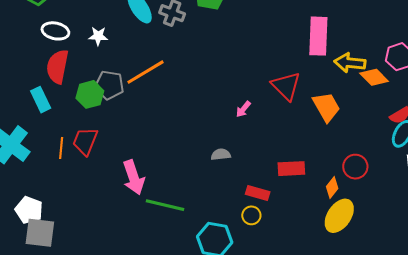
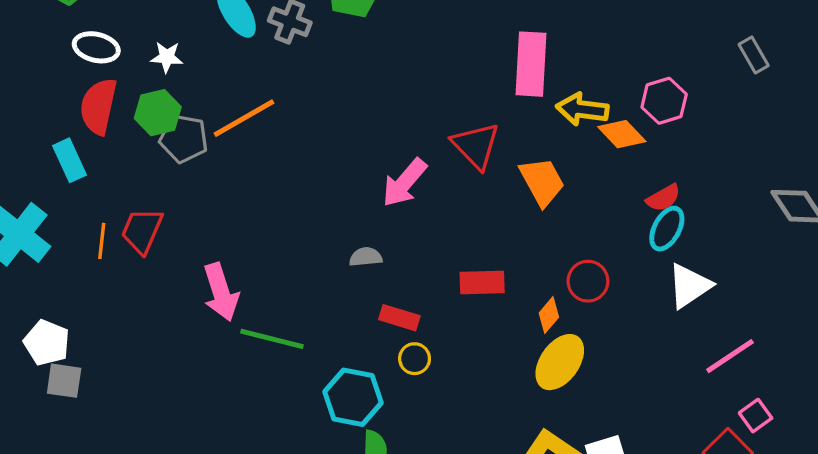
green hexagon: (90, 94) -> (158, 113), moved
pink arrow: (243, 109) -> (404, 183), size x1.8
red rectangle: (258, 193) -> (399, 318), moved
gray square: (40, 233) -> (64, 381), size x0.7

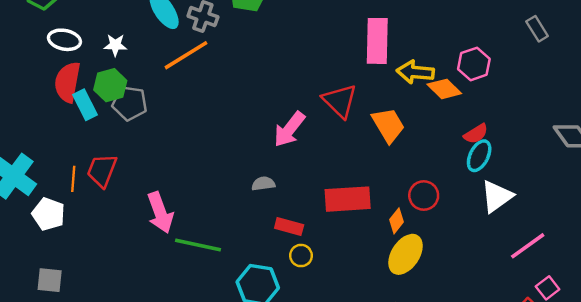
orange line: (244, 118) -> (186, 55), moved
cyan rectangle: (70, 160) -> (85, 105), moved
red rectangle: (482, 282) -> (348, 199), size x1.4
white pentagon: (47, 343) -> (48, 214), moved

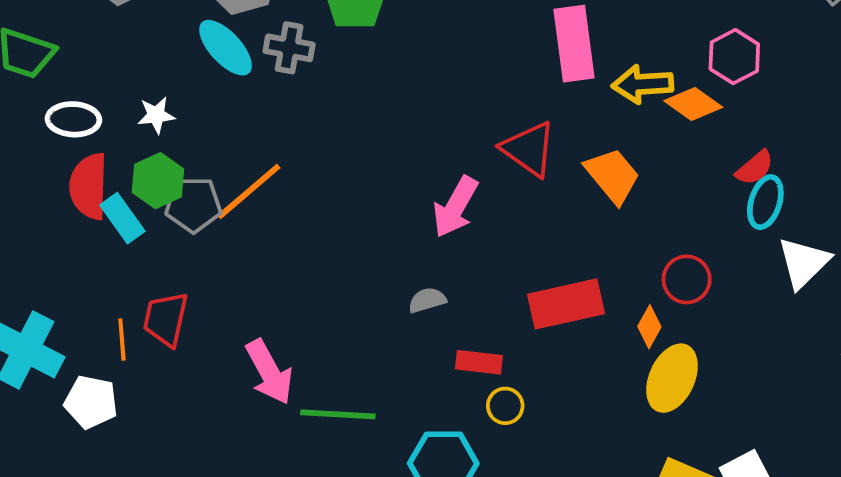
orange line: (186, 55) -> (249, 191), moved

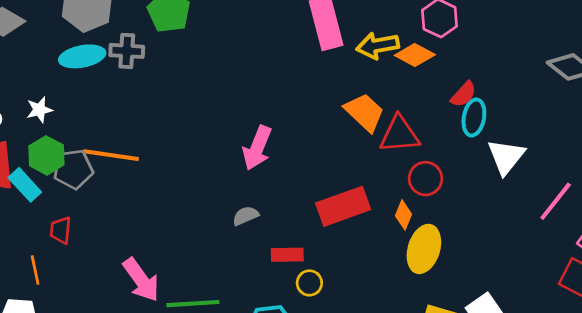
cyan ellipse: (226, 48) -> (82, 56), turned -51
red triangle: (529, 149) -> (399, 134), moved, turned -33
orange line: (249, 191) -> (111, 155), turned 56
red trapezoid: (166, 319) -> (61, 230), moved, size x0.7

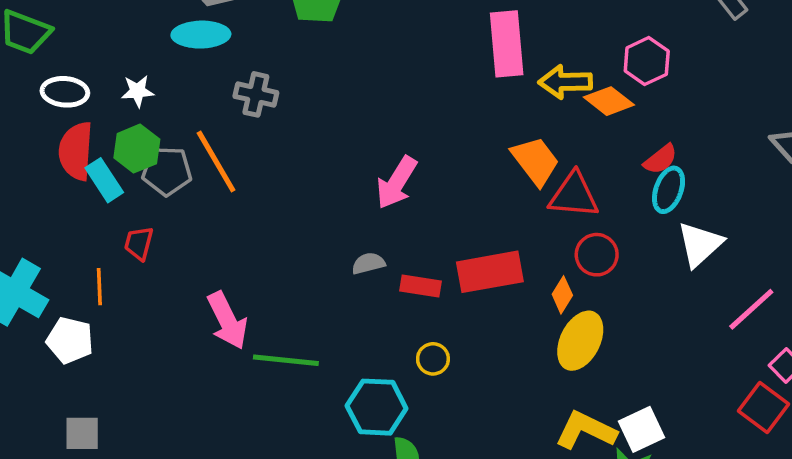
gray cross: (127, 51) -> (256, 94), moved
orange line: (111, 155) -> (216, 162), turned 42
red rectangle: (287, 255) -> (420, 286), moved

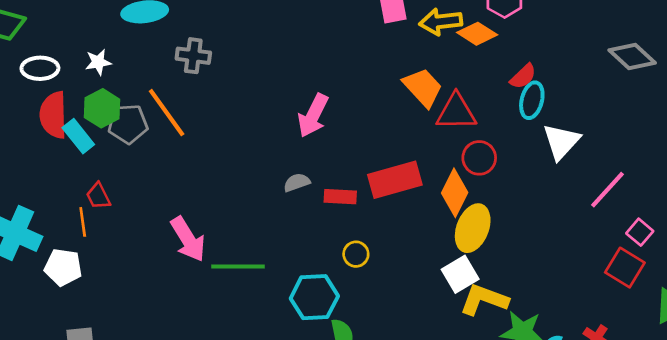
red trapezoid: (139, 243) -> (98, 196), moved, turned -36
orange diamond: (562, 295) -> (455, 193), size x1.6
white square: (642, 429) -> (460, 274), moved

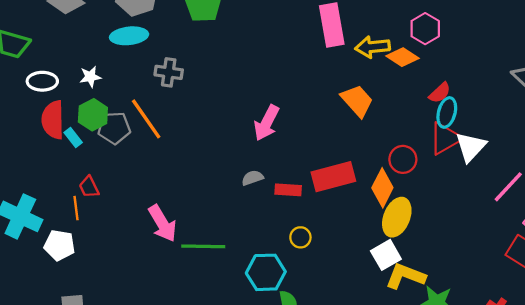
red triangle: (456, 112) -> (445, 138), moved, turned -30
cyan rectangle: (78, 136) -> (73, 137), size x0.7

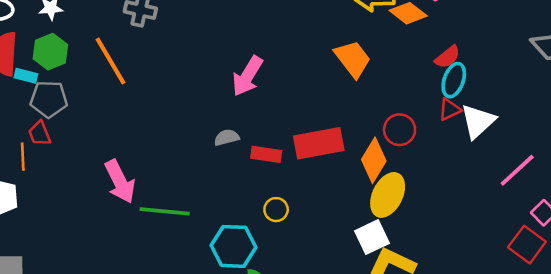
gray pentagon: (114, 128) -> (49, 99), moved
cyan rectangle: (73, 137) -> (26, 76), turned -42
red triangle: (445, 138) -> (450, 110), size x0.6

